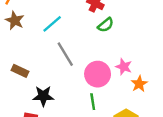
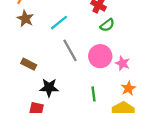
pink circle: (98, 74) -> (100, 56), moved
orange star: (139, 84) -> (128, 88), moved

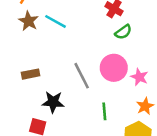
cyan line: (59, 23) -> (55, 21), moved, turned 66
gray line: (70, 50) -> (82, 76), moved
brown rectangle: (29, 64) -> (30, 74), turned -40

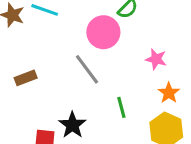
pink circle: (114, 68) -> (103, 32), moved
black star: (53, 102) -> (72, 125), moved, turned -30

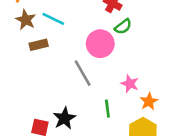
pink star: (156, 59) -> (130, 84), moved
brown rectangle: (26, 78) -> (39, 45), moved

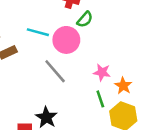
cyan line: (53, 19) -> (38, 32), moved
green line: (107, 109) -> (100, 99), moved

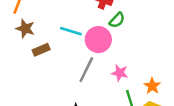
gray line: (55, 71) -> (86, 70), turned 65
pink star: (102, 72) -> (120, 73), moved

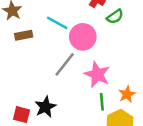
green semicircle: (117, 20) -> (115, 17), moved
pink star: (120, 73) -> (97, 74), size x1.5

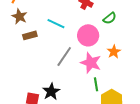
green semicircle: (115, 17) -> (110, 18), moved
pink circle: (83, 37) -> (88, 35), moved
orange star: (127, 94) -> (114, 52), moved

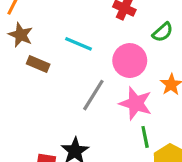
brown rectangle: (30, 35) -> (38, 64), turned 40

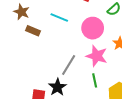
gray line: (93, 95) -> (69, 65), moved
green line: (145, 137) -> (95, 80), moved

